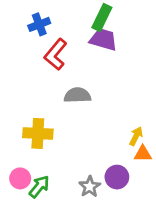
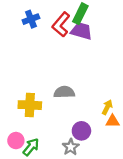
red L-shape: (56, 54) -> (61, 24), moved
gray semicircle: (77, 95) -> (64, 92), moved
purple circle: (117, 177) -> (81, 131), moved

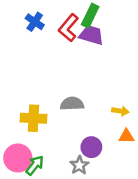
blue cross: (31, 19) -> (35, 22), turned -35
yellow arrow: (107, 107) -> (120, 111), moved, turned 72
pink circle: (16, 141) -> (18, 158), size x1.5

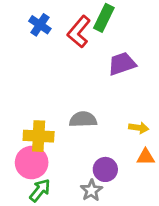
purple trapezoid: (91, 35) -> (122, 64), moved, turned -35
pink circle: (18, 158) -> (32, 163), moved

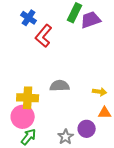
red L-shape: (79, 32) -> (44, 36), moved
purple trapezoid: (122, 64) -> (91, 20), moved
purple circle: (105, 169) -> (87, 129), moved

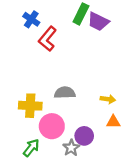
purple trapezoid: (91, 20) -> (98, 21), turned -135
pink circle: (23, 117) -> (52, 126), moved
purple circle: (87, 129) -> (84, 136), moved

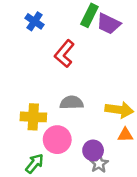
red L-shape: (47, 39) -> (64, 54), moved
yellow arrow: (108, 99) -> (119, 110), size x1.6
gray star: (71, 148) -> (99, 163), moved

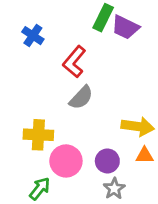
blue cross: (35, 21) -> (33, 36), moved
gray semicircle: (72, 103) -> (81, 98), moved, turned 135
purple circle: (93, 150) -> (107, 161), moved

